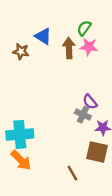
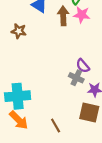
brown star: (21, 51) -> (19, 31), moved
brown line: (72, 173) -> (56, 126), moved

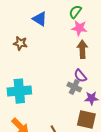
brown arrow: (63, 16) -> (82, 49), moved
cyan cross: (18, 96) -> (19, 91), moved

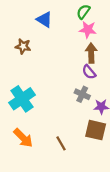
purple semicircle: (80, 76) -> (89, 72), moved
cyan cross: (19, 91) -> (22, 99), turned -30

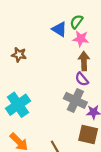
blue triangle: (44, 20) -> (59, 29), moved
gray cross: (82, 94) -> (75, 100), size x1.5

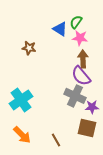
brown star: (19, 55) -> (29, 48), moved
purple semicircle: (82, 79) -> (81, 76), size x1.5

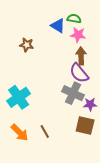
green semicircle: (76, 22) -> (74, 19), turned 64
brown line: (56, 140) -> (45, 132), moved

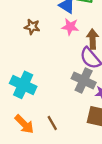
pink star: (78, 35) -> (70, 27), moved
cyan cross: (19, 97) -> (23, 85), turned -30

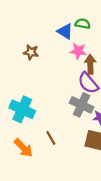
pink star: (70, 27) -> (78, 51), moved
brown line: (52, 123) -> (51, 138), moved

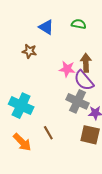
blue triangle: (65, 31) -> (46, 27), moved
pink star: (78, 51) -> (67, 69), moved

